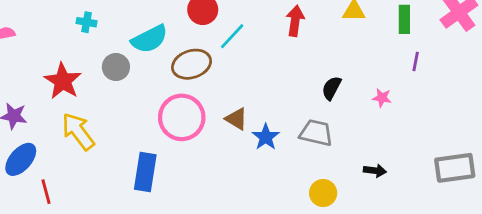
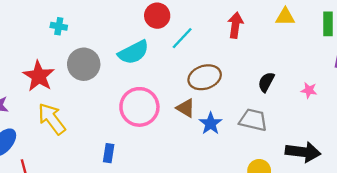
cyan semicircle: (150, 39) -> (133, 52), moved
brown ellipse: (192, 64) -> (205, 77), moved
gray circle: (116, 67) -> (84, 64), size x1.4
black arrow: (375, 171) -> (303, 152), size x1.8
blue rectangle: (145, 172) -> (109, 153), size x0.6

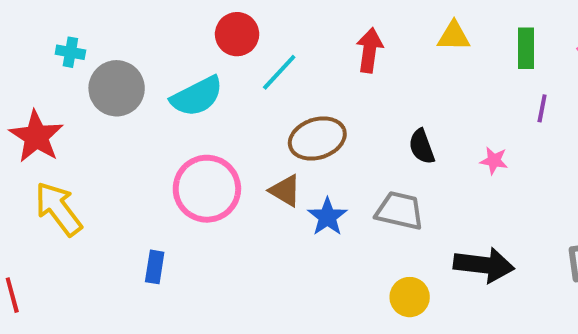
gray circle: (84, 64) -> (117, 88), moved
black semicircle: (266, 82) -> (422, 147), turned -48

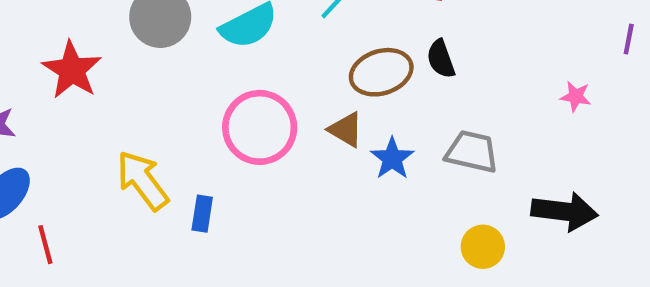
black semicircle: (422, 147) -> (441, 59), moved
yellow arrow: (58, 209) -> (143, 180), moved

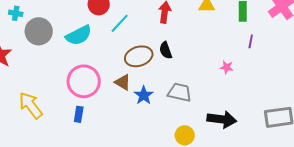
blue rectangle: (202, 214) -> (79, 114), moved

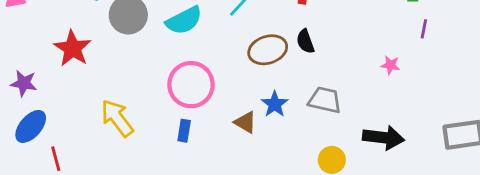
brown triangle: (123, 82) -> (245, 122), moved

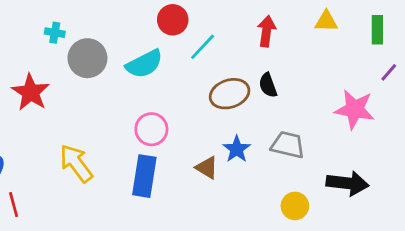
purple line: (424, 29) -> (389, 72), turned 30
pink star: (390, 65) -> (355, 109), size x2.0
pink circle: (191, 85) -> (151, 129), size x0.7
blue rectangle: (184, 131) -> (144, 176), size x1.8

